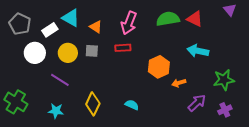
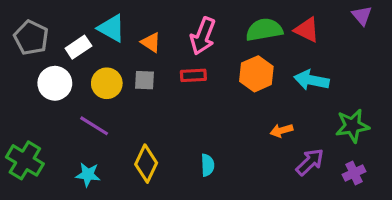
orange hexagon: (159, 67) -> (256, 74), moved
cyan semicircle: (132, 105) -> (208, 165), turned 64

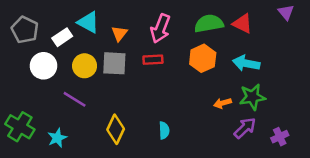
orange triangle: (151, 42) -> (119, 33), turned 35
gray square: (145, 80) -> (114, 63), size x1.5
green star: (352, 126) -> (252, 97), moved
cyan star: (88, 175) -> (57, 138), moved, turned -30

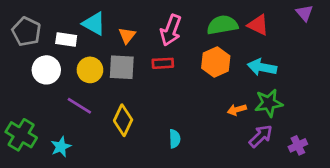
white rectangle: (62, 37) -> (66, 39), turned 42
yellow diamond: (116, 129) -> (123, 120), moved

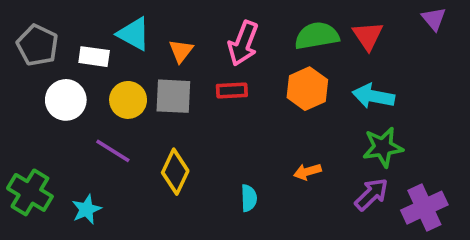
red triangle: (258, 25) -> (368, 36), turned 30
orange arrow: (237, 110) -> (307, 172), moved
purple cross: (298, 145) -> (424, 208), size x1.6

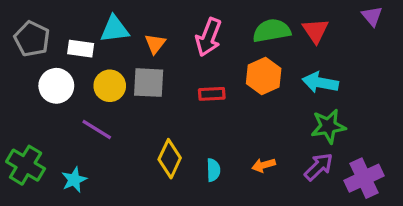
cyan triangle: (134, 34) -> (115, 29), turned -36
red rectangle: (232, 91) -> (212, 94), moved
yellow diamond: (175, 172) -> (170, 159), moved
orange arrow: (307, 172) -> (264, 165), moved

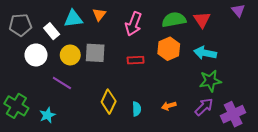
gray pentagon: (32, 39) -> (20, 25), turned -30
orange triangle: (155, 44) -> (99, 15), moved
white rectangle: (81, 49) -> (52, 31), turned 42

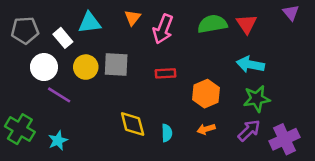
orange triangle: (99, 15) -> (133, 18), moved
orange hexagon: (169, 49) -> (206, 94), moved
purple line: (62, 83) -> (59, 95), moved
yellow diamond: (109, 102) -> (133, 124), turned -40

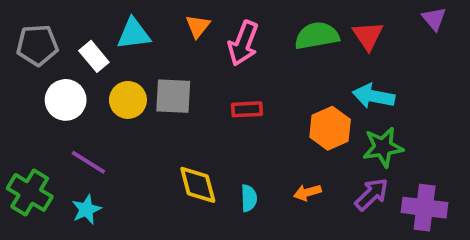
orange hexagon: (206, 94) -> (330, 128), moved
purple line: (59, 95) -> (88, 162), moved
purple cross: (285, 139) -> (425, 208), turned 32

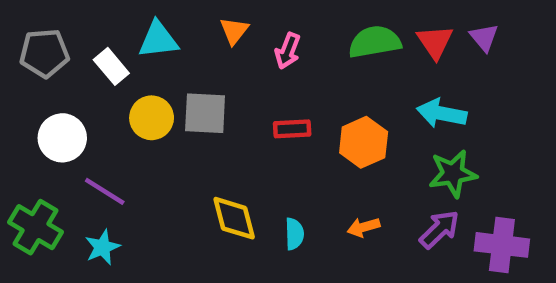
purple triangle: (434, 19) -> (484, 37), moved
pink arrow: (243, 43) -> (288, 51), size x0.7
white circle: (66, 100) -> (62, 138), moved
orange hexagon: (330, 128) -> (364, 142), moved

